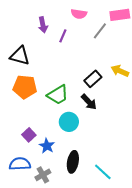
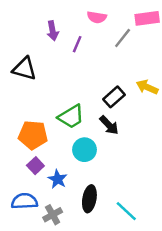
orange pentagon: (25, 87) -> (33, 135), moved

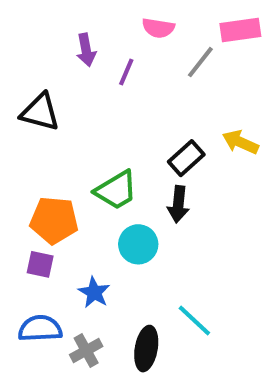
black arrow: (109, 125) -> (178, 204), turned 50
purple square: (35, 166) -> (40, 264), moved, turned -35
black ellipse: (89, 199) -> (146, 349), moved
cyan line: (126, 211) -> (194, 320), moved

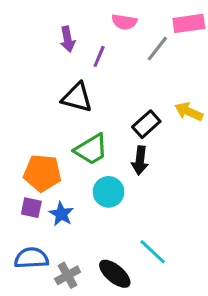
black triangle: (40, 112) -> (77, 97), moved
blue star: (94, 292) -> (61, 214), moved
black ellipse: (146, 349) -> (115, 274), turned -60

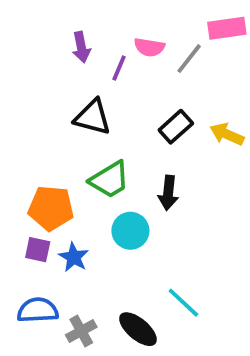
pink semicircle: (124, 22) -> (149, 47), moved
black rectangle: (146, 124) -> (176, 127), moved

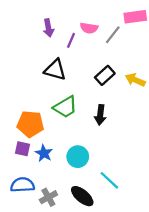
cyan circle: (130, 231) -> (78, 157), moved

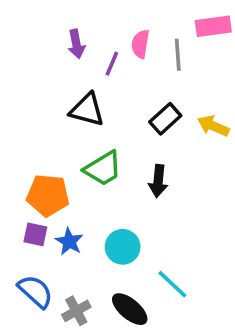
pink semicircle: (89, 28) -> (140, 44), turned 90
gray line: (113, 35) -> (178, 55), turned -42
blue semicircle: (22, 185) -> (35, 291), turned 45

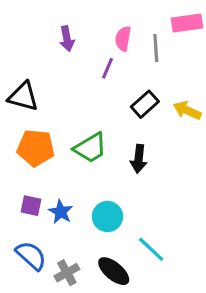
purple line: (112, 64) -> (107, 68), moved
black triangle: (87, 110) -> (23, 96), moved
orange pentagon: (48, 195) -> (36, 148), moved

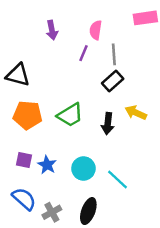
gray line: (156, 48) -> (114, 54), moved
yellow arrow: (187, 110) -> (136, 113), moved
cyan line: (151, 249) -> (117, 179), moved
black ellipse: (114, 271) -> (88, 211), turned 70

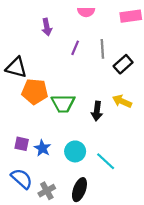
pink semicircle: (96, 30) -> (86, 12), moved, turned -98
black rectangle: (113, 81) -> (123, 64), moved
orange pentagon: (28, 115) -> (35, 91), moved
green trapezoid: (70, 115) -> (63, 103), turned 30

